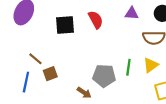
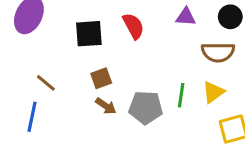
brown square: (50, 74) -> (101, 78), moved
brown arrow: (84, 93) -> (106, 106), moved

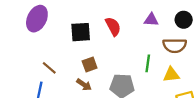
yellow triangle: (213, 92) -> (171, 75), turned 30
green line: (181, 95) -> (148, 63), moved
brown arrow: (106, 106) -> (84, 85), moved

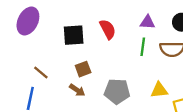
green line: (148, 63) -> (143, 47), moved
yellow triangle: (171, 75) -> (159, 90), moved

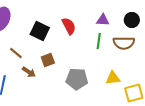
black square: (74, 35) -> (40, 31), turned 30
brown line: (41, 73) -> (16, 53), moved
brown arrow: (77, 90) -> (29, 72), moved

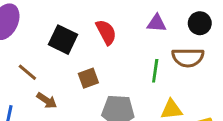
green line: (99, 41) -> (155, 71), moved
brown square: (48, 60) -> (88, 78), moved

